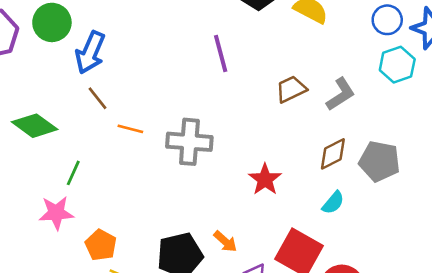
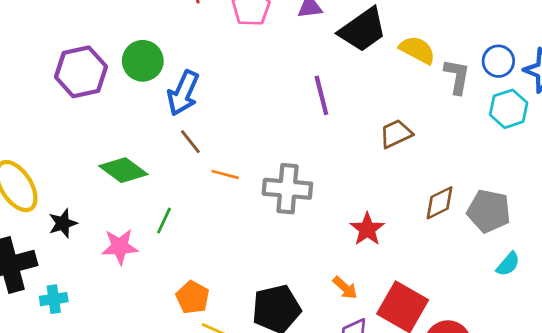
gray L-shape: (341, 94) -> (457, 76), moved, turned -48
cyan semicircle: (333, 203) -> (508, 264), moved
pink star: (56, 213) -> (120, 247), moved
orange arrow: (225, 241) -> (345, 288), moved

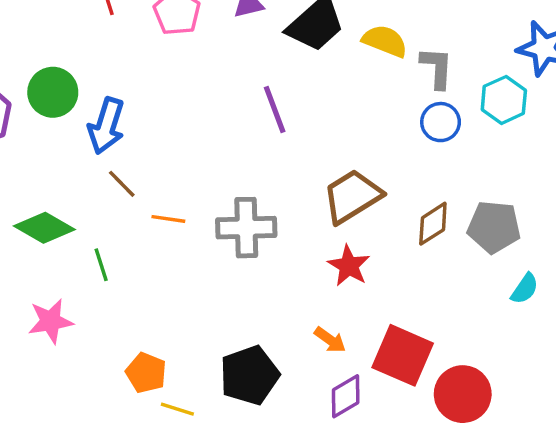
blue circle: (498, 61) -> (441, 122), moved
brown trapezoid: (396, 134) -> (352, 196), moved, size x1.5
green line: (164, 221) -> (101, 265), moved, turned -36

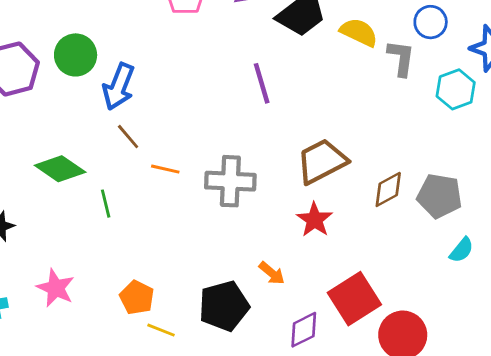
blue circle: (441, 122) -> (431, 22), moved
pink star: (51, 321) -> (56, 288), moved, turned 30
orange arrow: (330, 340) -> (272, 273), moved
red square: (403, 355) -> (354, 299), turned 30

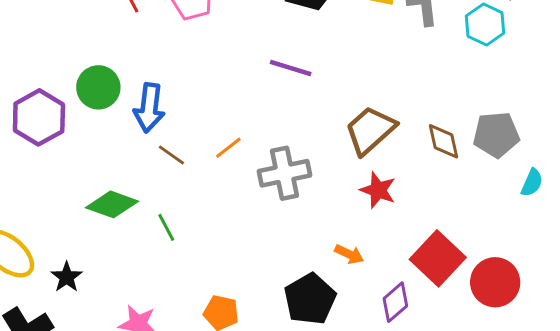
purple line: (262, 83) -> (291, 68), turned -42
orange line: (165, 169) -> (228, 148), moved, turned -36
brown diamond: (388, 189) -> (444, 141), turned -60

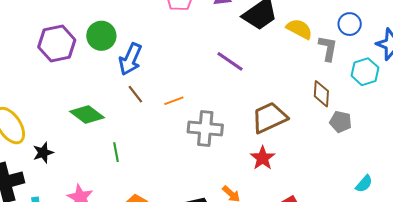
gray pentagon: (496, 135) -> (341, 122), moved, size x0.7
brown diamond: (444, 141) -> (321, 94), moved
green line: (166, 227) -> (116, 152), moved

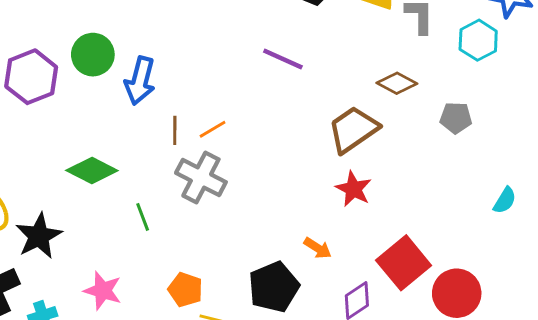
brown line: (135, 94) -> (175, 130), moved, turned 48
brown diamond: (321, 94) -> (397, 83), moved, turned -56
gray cross: (205, 129) -> (201, 178), moved, turned 32
black star: (43, 153) -> (39, 236), size x1.5

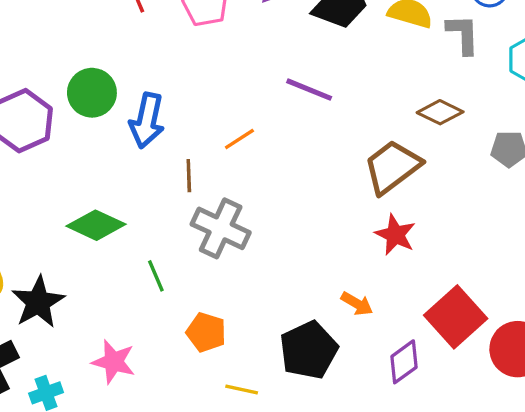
orange line: (213, 129) -> (239, 139), moved
orange pentagon: (185, 290) -> (206, 332), moved

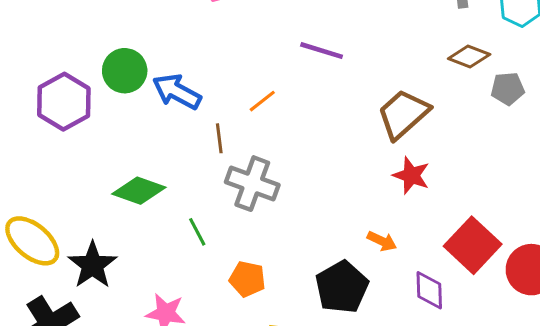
brown diamond: (440, 112) -> (469, 56), moved
blue arrow: (147, 121) -> (177, 92), turned 111
purple diamond: (404, 362) -> (429, 290), turned -51

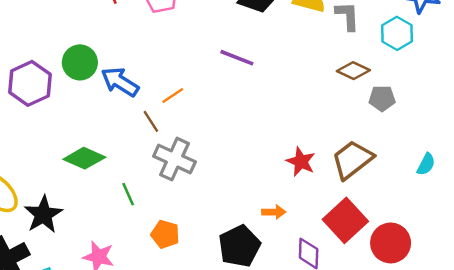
orange line: (262, 101) -> (173, 95), moved
brown trapezoid: (403, 114) -> (352, 160), moved
brown line: (219, 138) -> (151, 121), turned -30
orange arrow: (382, 241) -> (274, 212), turned -30

